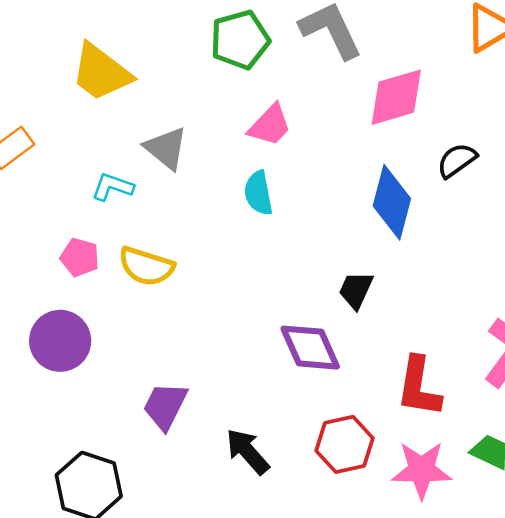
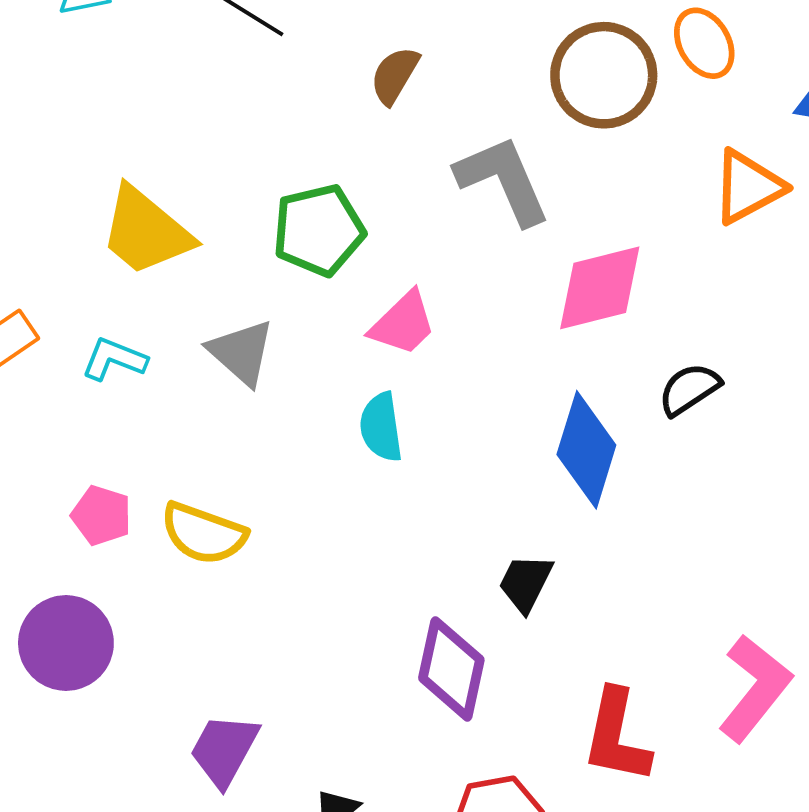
green pentagon: (240, 40) -> (319, 230), moved
cyan L-shape: (112, 187) -> (114, 359), moved
purple diamond: (310, 348) -> (451, 669), turned 34

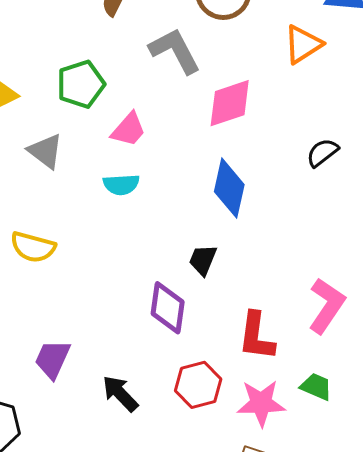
black semicircle: (689, 389) -> (322, 153), moved
cyan semicircle: (381, 427) -> (121, 184), turned -81

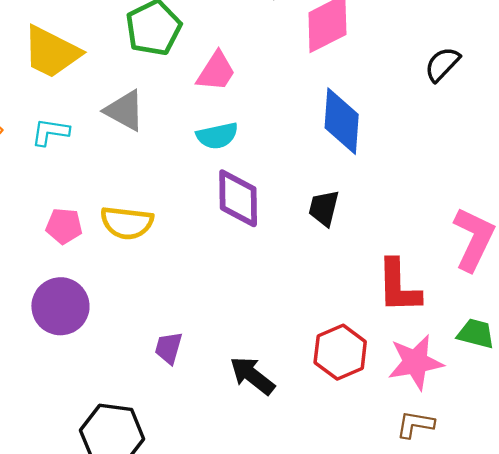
purple diamond: (168, 308) -> (238, 198), moved
purple trapezoid: (52, 359) -> (169, 348), size x0.7

